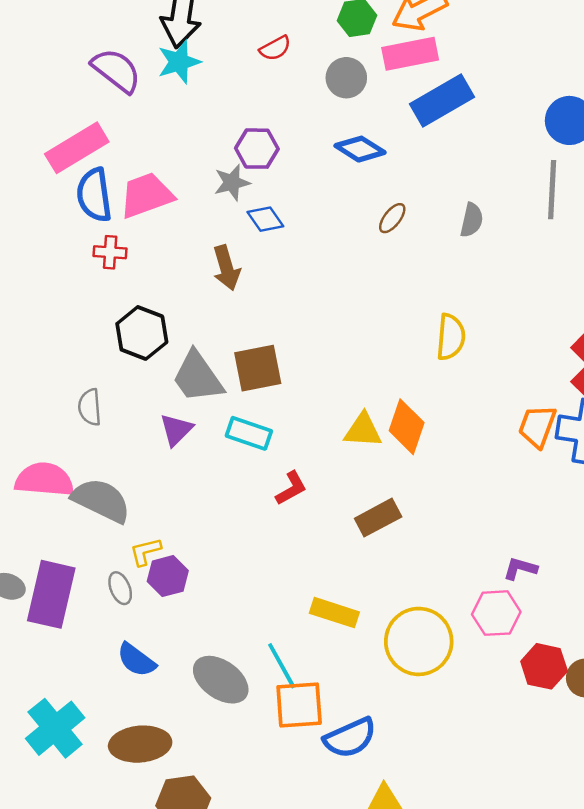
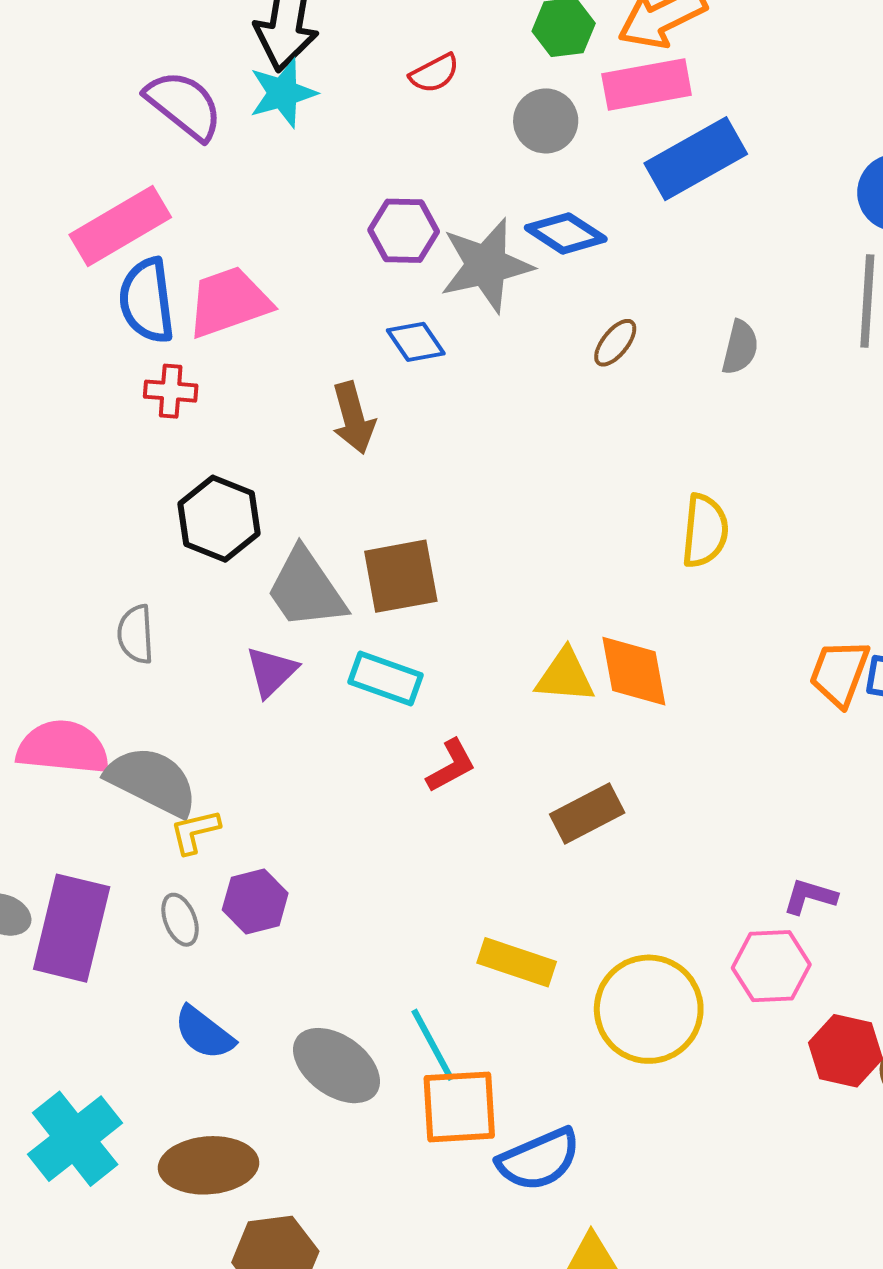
gray star: (232, 183) -> (486, 265), moved, size x1.6
orange diamond: (407, 427) -> (634, 671), turned -30
yellow L-shape: (145, 552) -> (195, 832), moved

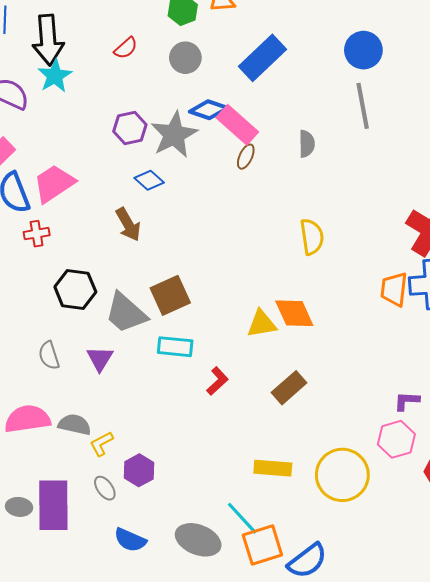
pink rectangle: (647, 85) -> (237, 125), moved, turned 66
purple triangle: (271, 672) -> (100, 359), moved
gray semicircle: (152, 781) -> (75, 424), size x0.7

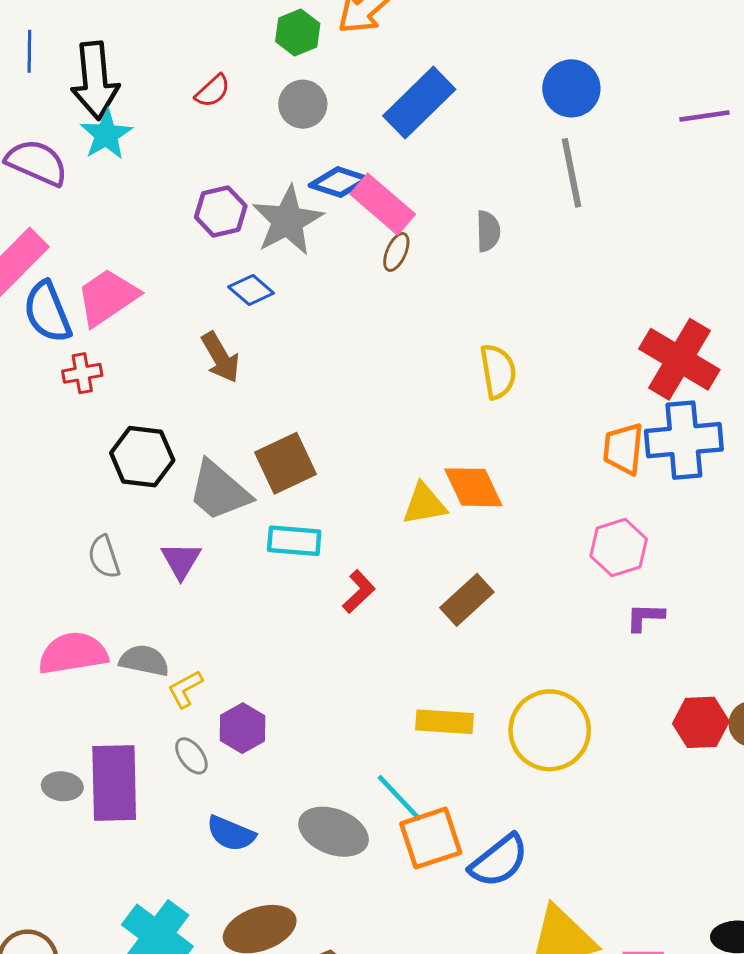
pink hexagon: (396, 439) -> (619, 547), moved

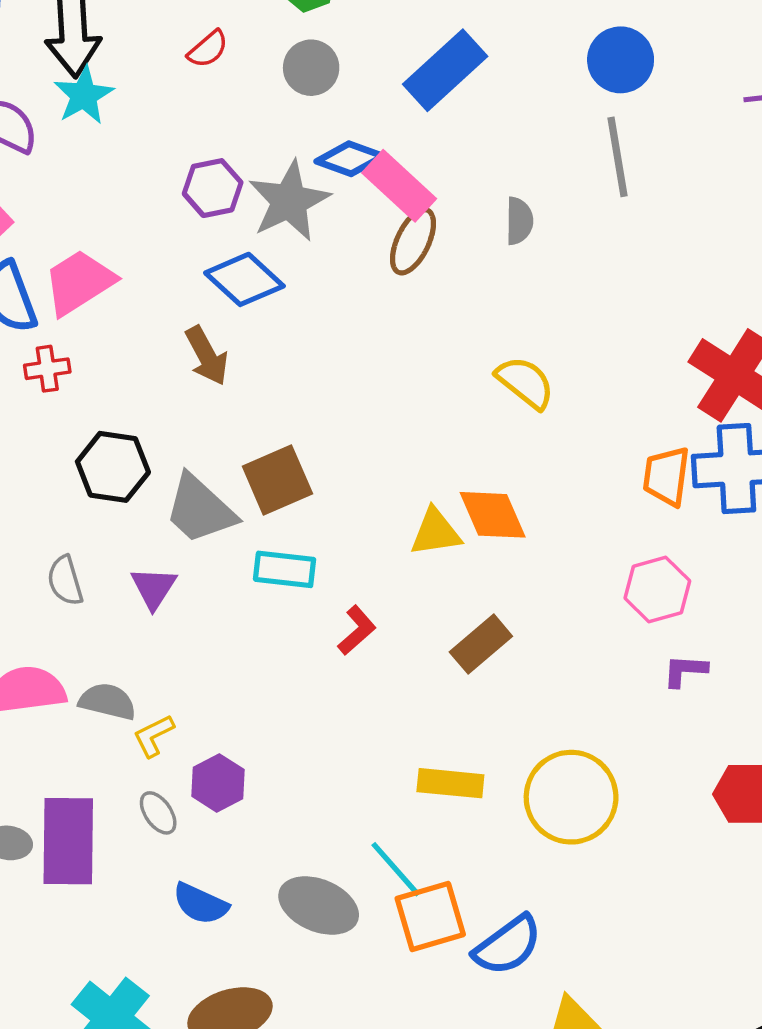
brown ellipse: (396, 252) -> (413, 241), size x1.5
blue diamond: (251, 290) -> (244, 279), size x1.5
yellow semicircle: (498, 371) -> (525, 383), turned -44

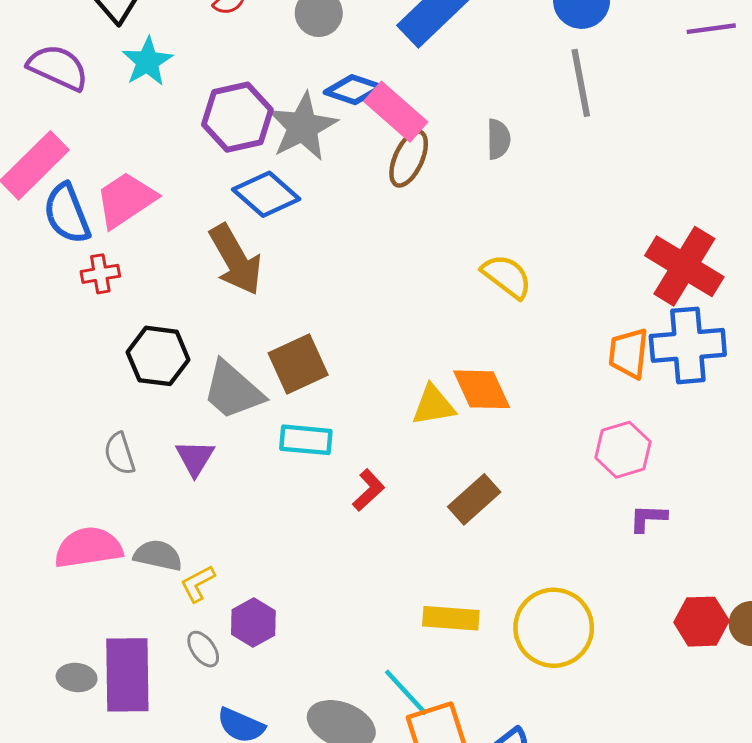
cyan star: (84, 95) -> (147, 62), moved
purple hexagon: (213, 188) -> (237, 117), size x1.4
brown arrow: (207, 356) -> (236, 260), size x1.4

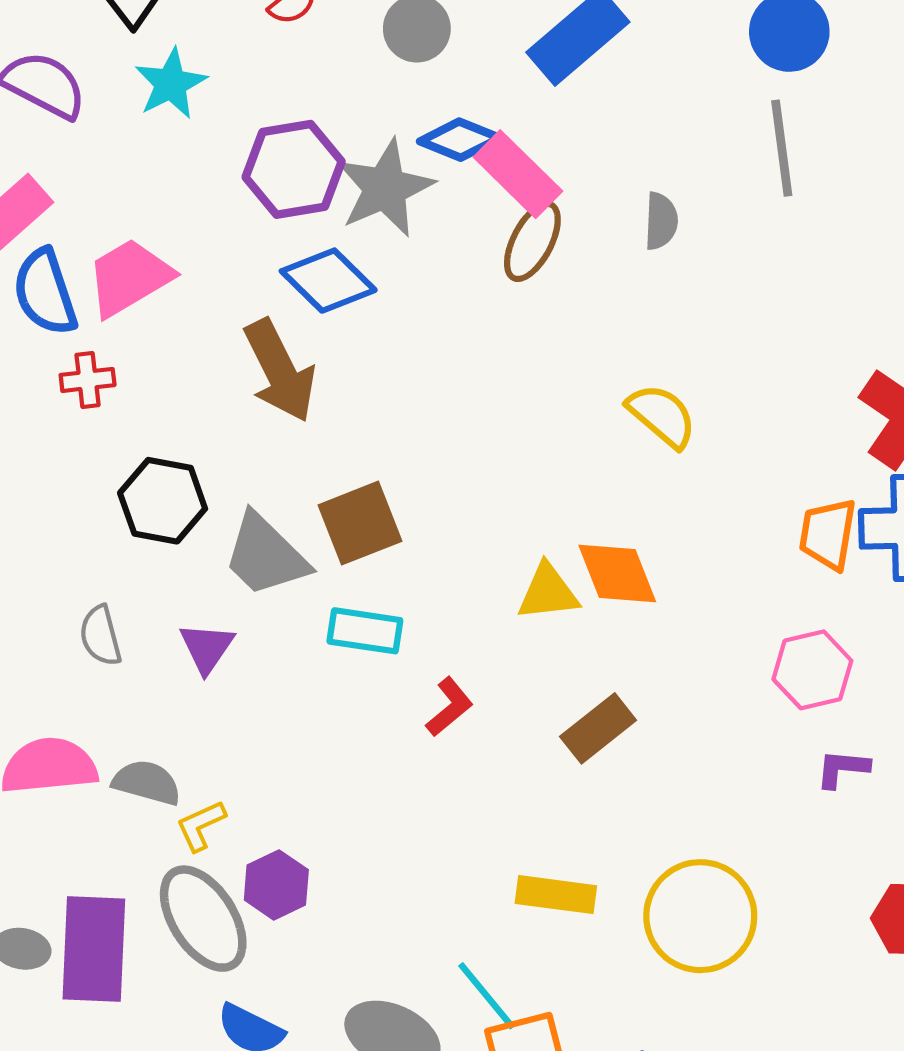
gray ellipse: (203, 649) -> (203, 919), size x2.0

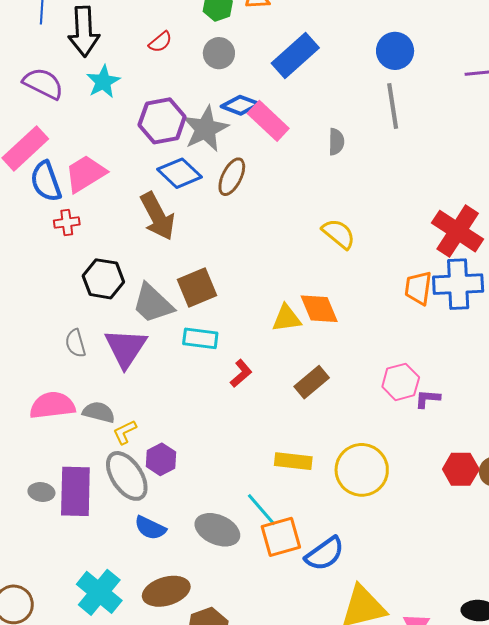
brown ellipse: (532, 241) -> (232, 177), moved
purple triangle: (207, 648) -> (126, 348), size x1.6
pink hexagon: (812, 670) -> (401, 382), moved

